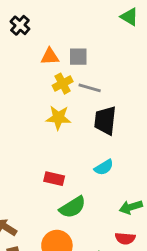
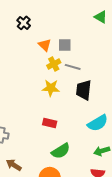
orange triangle: (50, 57) -> (45, 45), turned 48
cyan semicircle: (104, 167) -> (98, 123), moved, size x1.5
red rectangle: (54, 179) -> (50, 123), moved

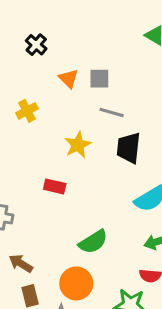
yellow cross: (54, 64) -> (27, 111), moved
yellow star: (51, 88) -> (78, 145), turned -30
red rectangle: (50, 123) -> (55, 186), moved

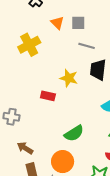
yellow cross: (27, 111) -> (29, 45), size x1.5
yellow star: (78, 145) -> (69, 78), moved, turned -30

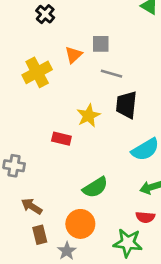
orange triangle: (57, 23) -> (74, 55), moved, turned 32
yellow star: (69, 78) -> (88, 116), turned 30

